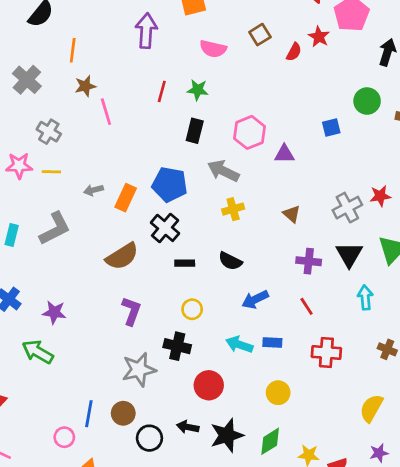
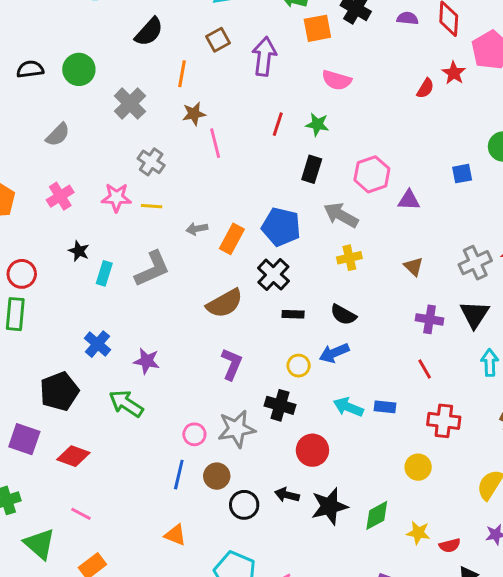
brown square: (260, 35) -> (218, 40), moved
blue arrow: (255, 299) -> (334, 353), moved
yellow circle: (278, 393) -> (418, 467), moved
pink circle: (64, 437) -> (194, 434), moved

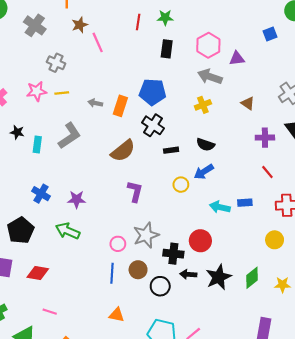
gray arrow: (341, 215) -> (210, 77), moved
gray arrow: (197, 229) -> (95, 103), turned 32
black cross: (280, 405) -> (173, 254), moved

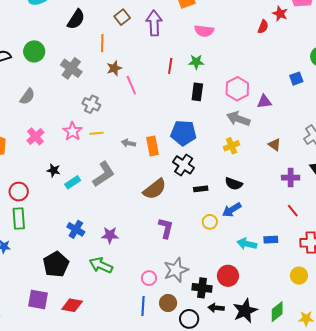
pink star: (37, 91) -> (72, 131), turned -30
orange rectangle: (120, 106) -> (153, 146), turned -30
cyan rectangle: (37, 145) -> (73, 182), turned 49

